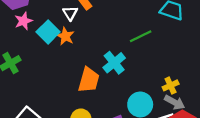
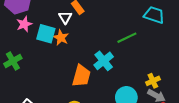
cyan square: (48, 32) -> (46, 34), turned -30

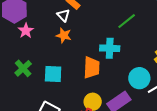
cyan square: (46, 34) -> (53, 74), moved
cyan cross: (104, 61) -> (110, 48), turned -36

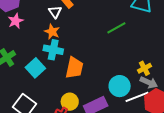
cyan cross: (110, 48) -> (53, 50), moved
cyan square: (53, 74) -> (35, 68), turned 36

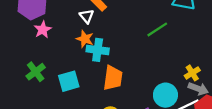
cyan cross: (53, 50) -> (98, 50), moved
cyan square: (35, 68) -> (69, 81), turned 30

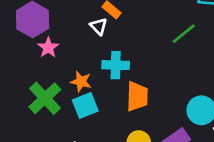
orange star: (85, 39) -> (81, 82), moved
green cross: (36, 72) -> (45, 98), size x1.4

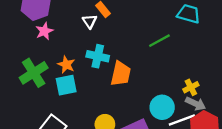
orange trapezoid: (137, 96) -> (121, 74), moved

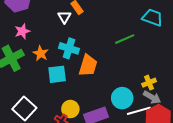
pink star: (44, 31) -> (22, 31), moved
cyan square: (66, 85) -> (57, 74), moved

